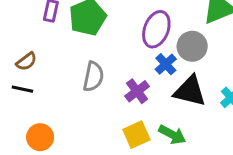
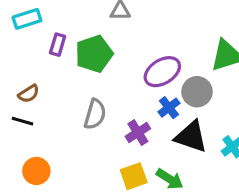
purple ellipse: (156, 29) -> (162, 72), turned 33

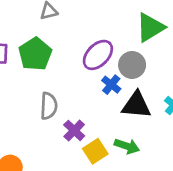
purple cross: (138, 133) -> (74, 130), moved

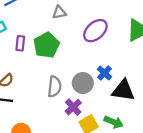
purple ellipse: (98, 55) -> (95, 31), moved
gray circle: (132, 65) -> (83, 83), moved

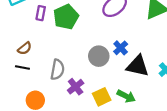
gray semicircle: (54, 87) -> (57, 70), moved
purple cross: (73, 107) -> (76, 87), moved

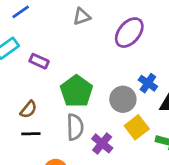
purple rectangle: (41, 13) -> (39, 61), turned -64
green pentagon: (66, 17) -> (76, 91), moved
yellow square: (102, 97) -> (137, 127), moved

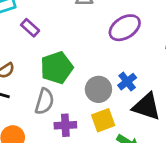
purple cross: (102, 143) -> (65, 125), turned 30

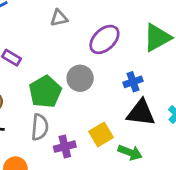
blue cross: (127, 82) -> (133, 82), moved, turned 30
gray circle: (98, 89) -> (80, 78), moved

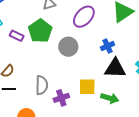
green pentagon: (45, 92) -> (40, 31), moved
yellow square: (101, 134) -> (87, 87), turned 36

